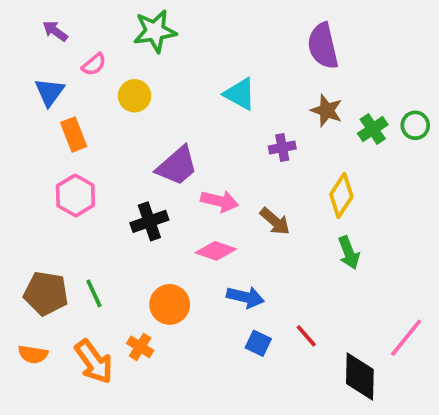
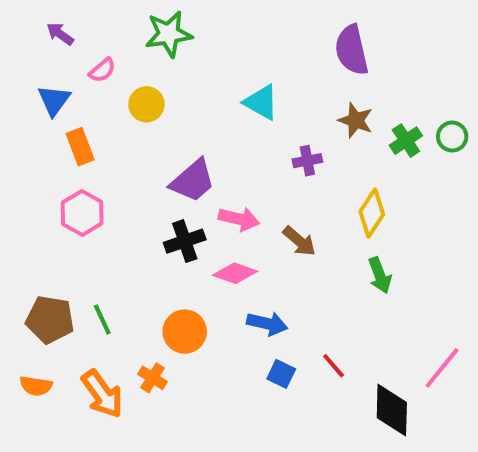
black cross: (149, 221) -> (185, 241), moved

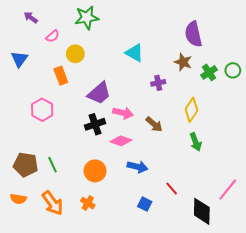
purple semicircle: (352, 50) -> (193, 34), moved
blue triangle: (54, 100) -> (19, 59), moved
orange rectangle: (80, 147) -> (61, 76), moved
blue square: (281, 374) -> (145, 204), moved
orange cross: (153, 378) -> (88, 203), moved

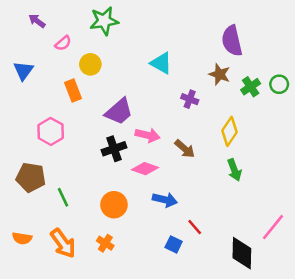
purple cross: (158, 83) -> (190, 99), turned 32
brown pentagon: (26, 165) -> (31, 177), moved
red line: (172, 189) -> (195, 227), moved

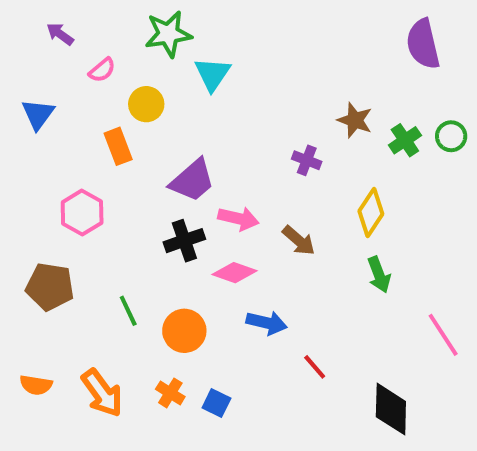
purple semicircle: (232, 41) -> (423, 44), moved
cyan triangle: (161, 63) -> (212, 74), moved, turned 35
green line: (63, 197) -> (128, 311), moved
pink line: (273, 227) -> (443, 335), moved, turned -72
blue square: (174, 244) -> (216, 403), moved

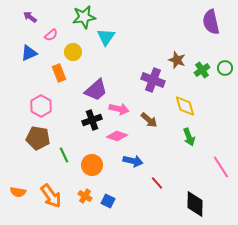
blue triangle: (38, 114) -> (29, 53), moved, turned 30
purple cross: (307, 160) -> (153, 80), size x1.6
yellow diamond: (371, 212) -> (185, 106), turned -50
brown pentagon: (50, 287) -> (38, 138), moved

